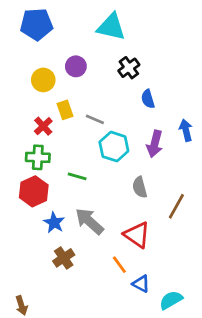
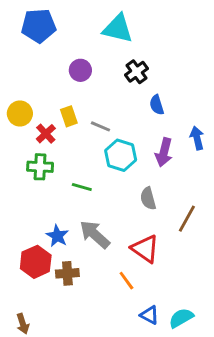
yellow circle: (43, 80) -> (20, 113), moved
red hexagon: (34, 191) -> (36, 262), moved
brown cross: (64, 258) -> (67, 273), turned 30
blue triangle: (141, 284) -> (149, 315), moved

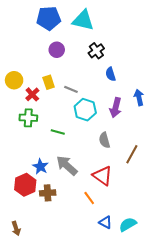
blue pentagon: (39, 26) -> (49, 18), moved

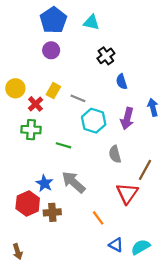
blue pentagon: (49, 18) -> (53, 20), turned -30
cyan triangle: (83, 20) -> (91, 22), size x0.7
purple circle: (57, 50) -> (51, 50), moved
yellow rectangle: (49, 82) -> (53, 91), turned 48
red triangle: (102, 176) -> (127, 193), moved, turned 30

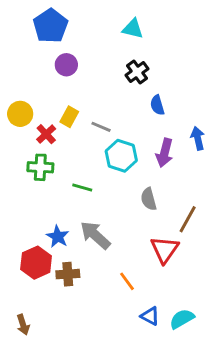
blue pentagon: (53, 20) -> (50, 26), moved
cyan triangle: (91, 22) -> (133, 29), moved

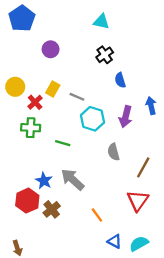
blue pentagon: (50, 26) -> (22, 18), moved
red triangle: (165, 250) -> (138, 201), moved
brown cross: (68, 274) -> (52, 209), turned -35

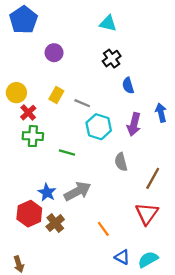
red cross: (35, 102) -> (28, 113), moved
gray arrow: (73, 180) -> (78, 191), turned 110

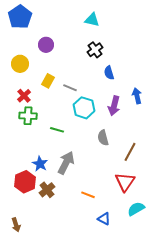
yellow circle: (16, 93) -> (20, 64), moved
gray arrow: (78, 191) -> (66, 163), turned -35
orange line: (103, 229) -> (88, 195), turned -32
cyan semicircle: (148, 259) -> (136, 209), moved

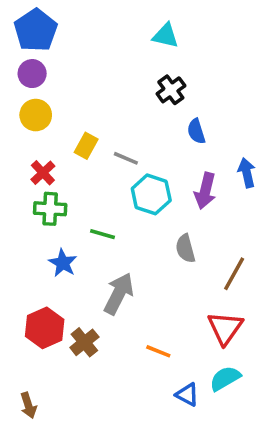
purple circle: (46, 45) -> (32, 74), moved
blue star: (40, 164) -> (63, 263), moved
cyan semicircle: (136, 209) -> (225, 378), moved

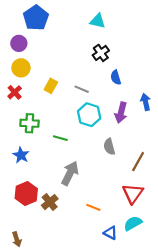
blue pentagon: (36, 30) -> (36, 18), moved
gray line: (126, 158) -> (82, 89), moved
red cross: (43, 173) -> (15, 92), moved
blue star: (63, 263) -> (21, 155), moved

